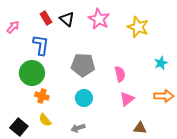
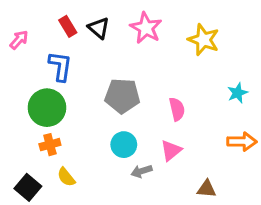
orange cross: (42, 96) -> (50, 145), moved, turned -32
pink triangle: (127, 99) -> (171, 150), moved
gray arrow: (78, 128) -> (142, 171), moved

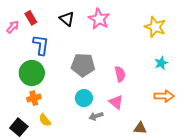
red rectangle: (68, 26) -> (31, 18), moved
yellow star: (204, 40) -> (155, 27), moved
pink triangle: (171, 150) -> (116, 102), turned -42

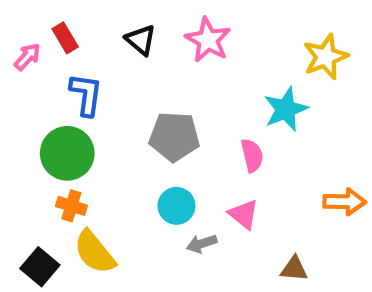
yellow star: (155, 27) -> (326, 57), turned 30
cyan star: (161, 63) -> (286, 109), moved, size x1.5
orange cross: (34, 98) -> (71, 206), turned 32
yellow semicircle: (45, 120) -> (95, 252), size x1.6

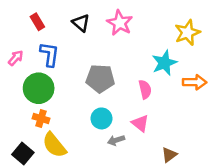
pink arrow: (27, 57) -> (16, 58), moved
orange arrow: (344, 202) -> (195, 82), moved
brown triangle: (294, 269) -> (169, 155), turned -42

